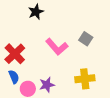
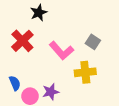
red cross: (15, 54) -> (22, 41), moved
yellow cross: (85, 79) -> (85, 72), moved

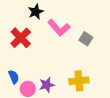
pink L-shape: (61, 51) -> (59, 28), moved
yellow cross: (85, 72) -> (79, 81), moved

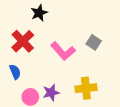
pink L-shape: (59, 28) -> (63, 51), moved
blue semicircle: (14, 77) -> (15, 72), moved

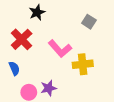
gray square: (94, 42) -> (89, 22), moved
yellow cross: (86, 88) -> (83, 64), moved

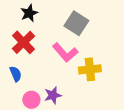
black star: (37, 12) -> (29, 13), moved
gray square: (89, 22) -> (76, 23), moved, size x1.5

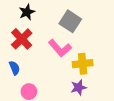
purple star: (53, 95) -> (78, 87), moved

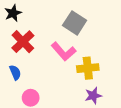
black star: (27, 12) -> (13, 13), moved
purple star: (78, 87) -> (93, 96), moved

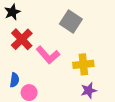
pink L-shape: (64, 52) -> (48, 55), moved
blue semicircle: (15, 72) -> (14, 80), moved, turned 32

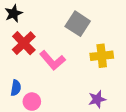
yellow cross: (83, 64) -> (102, 56), moved

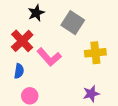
black star: (14, 13) -> (36, 13), moved
blue semicircle: (16, 88) -> (19, 71), moved

